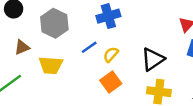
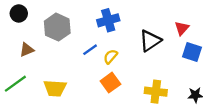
black triangle: (153, 59) -> (150, 41), moved
yellow trapezoid: (51, 65) -> (55, 88), moved

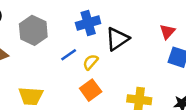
black triangle: (150, 41) -> (117, 39), moved

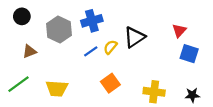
blue cross: (88, 23) -> (92, 21), moved
yellow semicircle: (91, 62) -> (110, 47), moved

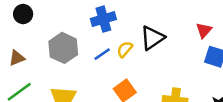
gray hexagon: (59, 30) -> (63, 48), moved
brown triangle: (30, 51) -> (17, 58), moved

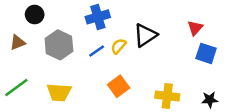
black circle: (23, 14) -> (35, 15), moved
brown triangle: (17, 58) -> (18, 42), moved

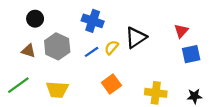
blue cross: (98, 17) -> (93, 21), turned 35
brown triangle: (18, 42) -> (28, 51), moved, turned 40
blue square: (206, 53) -> (191, 54), turned -30

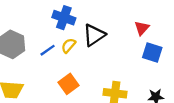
blue cross: (93, 21) -> (64, 18), moved
blue square: (191, 54) -> (152, 53), turned 30

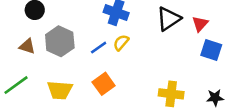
black triangle: (94, 35) -> (169, 19), moved
orange square: (69, 84) -> (104, 84), moved

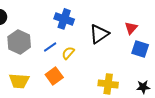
black triangle: (169, 19) -> (99, 34), moved
yellow semicircle: (121, 43) -> (68, 53), moved

